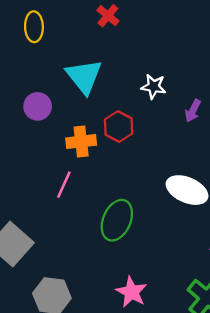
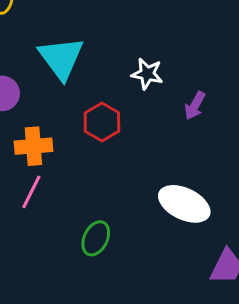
orange cross: (81, 142) -> (33, 146), moved
green ellipse: (117, 220) -> (96, 238), size x0.7

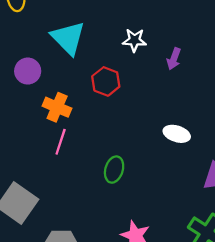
orange cross: (33, 146) -> (57, 107), turned 36
white ellipse: (184, 204) -> (177, 134), size x0.7

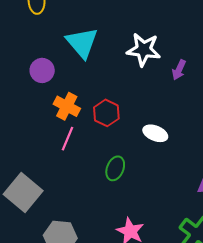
white star: (134, 40) -> (144, 50), size x1.5
red hexagon: (106, 81) -> (106, 113), moved
white ellipse: (177, 134) -> (155, 133), moved

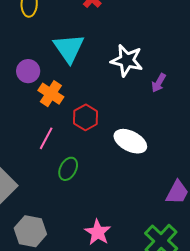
orange cross: (67, 106) -> (51, 94), moved
white ellipse: (155, 133) -> (130, 141), size x1.4
green ellipse: (115, 168) -> (68, 169), moved

